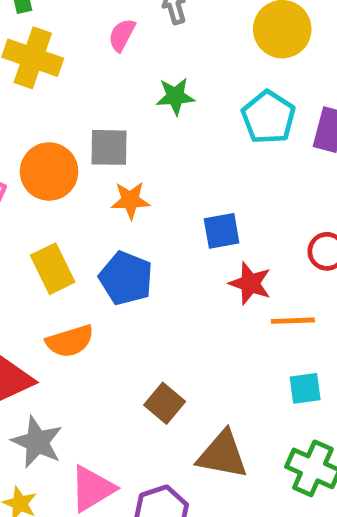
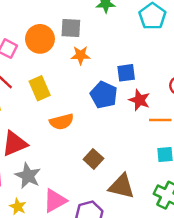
blue pentagon: (126, 278) -> (104, 95), moved
orange semicircle: (70, 341) -> (62, 122), moved

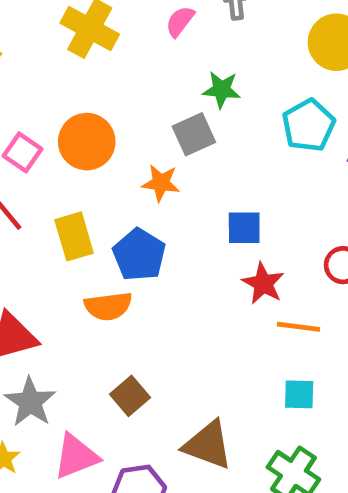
gray square: (71, 28) -> (194, 134), moved, turned -35
blue pentagon: (104, 95) -> (139, 255), moved
brown square: (93, 159) -> (130, 396), moved

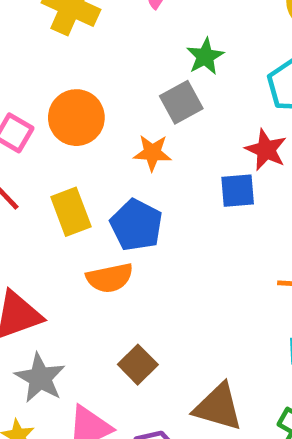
green star: (222, 90) -> (205, 56), turned -30
red star: (263, 283) -> (266, 150), moved

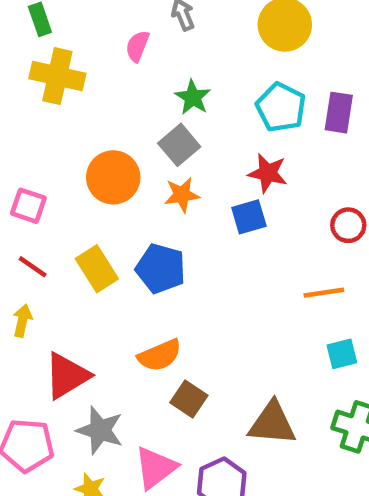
orange circle: (76, 118) -> (113, 177), moved
orange star: (152, 153) -> (182, 195), moved
orange semicircle: (110, 278) -> (160, 355), moved

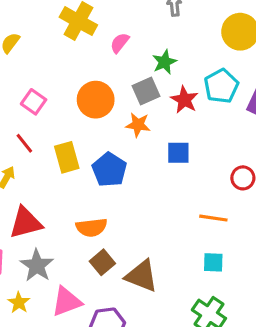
pink semicircle: (137, 46) -> (120, 43), moved
red star: (268, 173) -> (184, 100), moved
brown triangle: (272, 423) -> (142, 276), moved

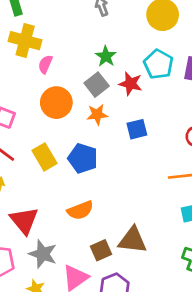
pink semicircle: (120, 43) -> (45, 64), moved
red triangle: (26, 223) -> (24, 221), turned -40
brown square: (102, 262) -> (101, 250), moved, turned 30

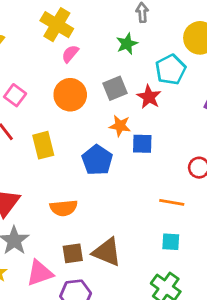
green star: (106, 56) -> (127, 44), moved
cyan pentagon: (158, 64) -> (171, 70), moved
orange star: (97, 114) -> (120, 126), moved
blue pentagon: (83, 158) -> (97, 160), moved

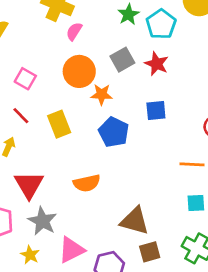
cyan pentagon: (171, 70) -> (161, 24), moved
orange star: (120, 126) -> (102, 94), moved
brown square: (73, 253) -> (150, 252), moved

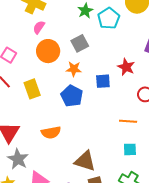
pink semicircle: (74, 31) -> (39, 27), moved
red star: (157, 64) -> (126, 67), moved
orange star: (102, 94) -> (74, 69), moved

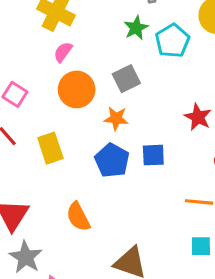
blue square: (103, 81) -> (153, 155), moved
orange semicircle: (51, 132) -> (78, 217), turned 72

